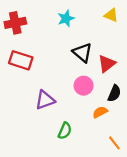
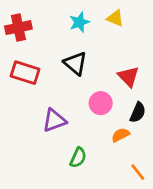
yellow triangle: (111, 15) -> (115, 18), moved
black triangle: (82, 53) -> (75, 63), moved
red triangle: (107, 64) -> (128, 77), turned -36

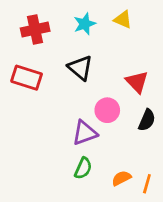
red cross: (18, 28) -> (35, 30), moved
purple triangle: (54, 120) -> (85, 133), moved
orange semicircle: (121, 135) -> (121, 178), moved
orange line: (138, 172) -> (147, 184), turned 54

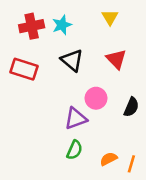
yellow triangle: (123, 20) -> (110, 17), turned 36
cyan star: (85, 24) -> (62, 25), moved
red triangle: (137, 82) -> (116, 59), moved

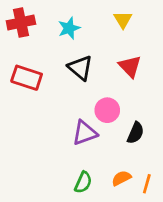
red cross: (32, 26) -> (21, 22), moved
black semicircle: (131, 107) -> (136, 133), moved
green semicircle: (75, 150) -> (83, 182), moved

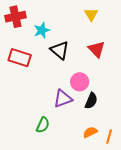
cyan star: (69, 28) -> (42, 30), moved
black semicircle: (136, 133) -> (91, 101), moved
green semicircle: (83, 182) -> (43, 125), moved

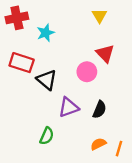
black triangle: (60, 50) -> (47, 80), moved
pink circle: (80, 82) -> (87, 72), moved

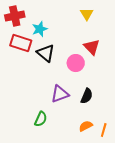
red rectangle: (22, 63) -> (21, 43), moved
black triangle: (47, 80) -> (46, 53), moved

